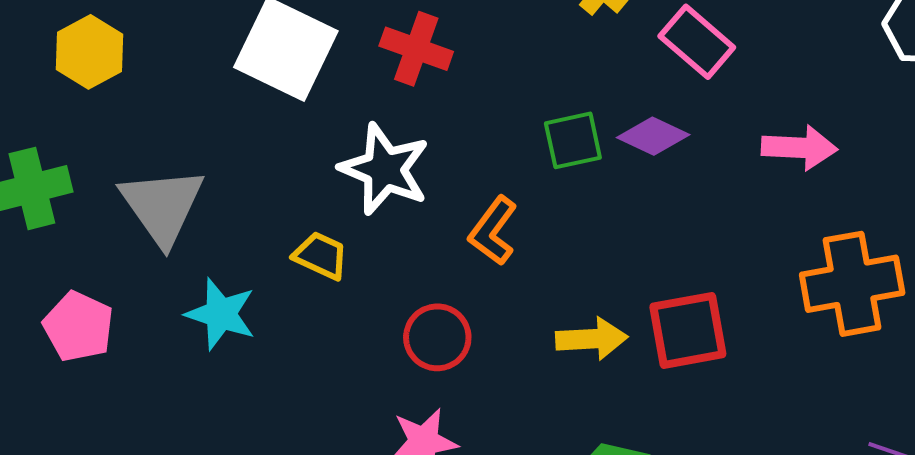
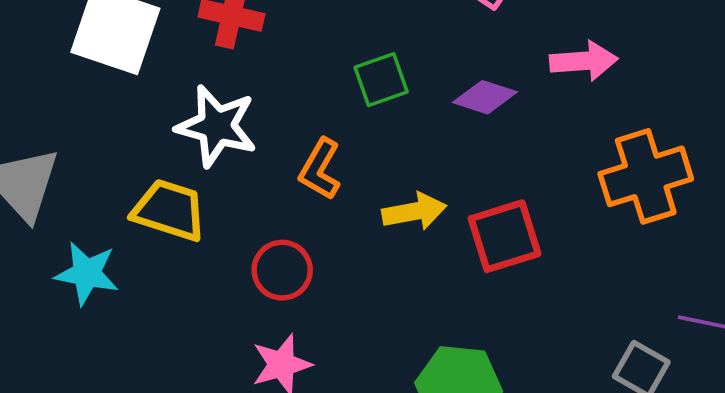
purple diamond: (653, 136) -> (485, 97), moved
yellow trapezoid: (321, 256) -> (169, 210), size x1.5
yellow arrow: (592, 339) -> (414, 211), moved

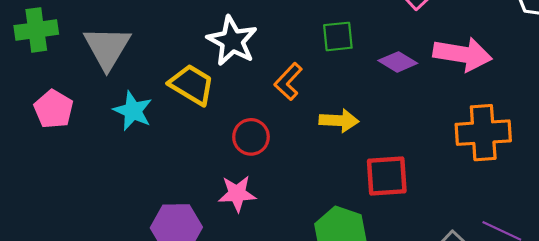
pink arrow: (584, 61) -> (462, 54), size x1.4
red square: (505, 236) -> (387, 176), moved

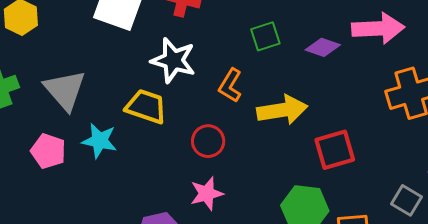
pink pentagon: (54, 109) -> (48, 151), moved
yellow arrow: (339, 121) -> (282, 110), size x1.4

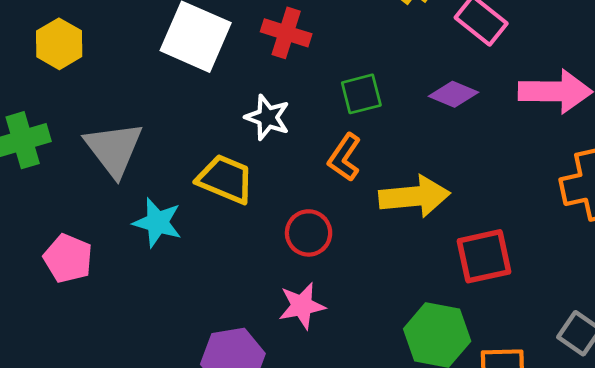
green square: (265, 36) -> (361, 94), moved
purple diamond: (323, 47) -> (454, 94), moved
white star: (173, 60) -> (267, 117), size x0.7
pink pentagon: (48, 151) -> (68, 258), moved

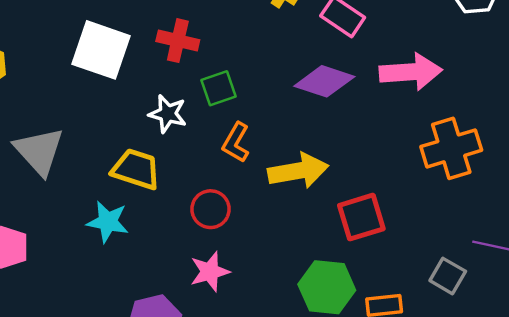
green square: (361, 94) -> (218, 88), moved
purple diamond: (454, 94) -> (324, 81), size x1.4
cyan star: (157, 223) -> (108, 222), moved

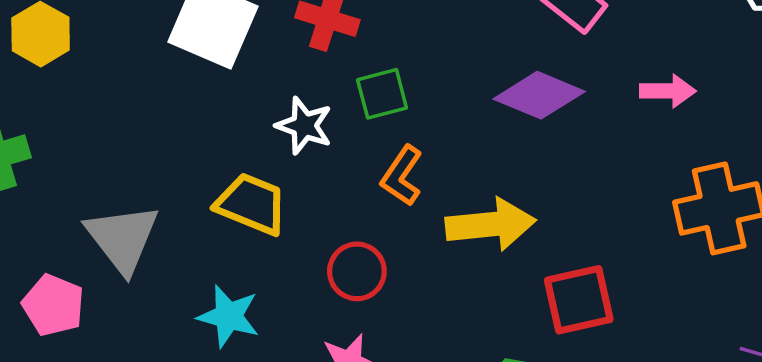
pink arrow: (411, 72) -> (668, 91), size x0.6
gray triangle: (39, 151) -> (122, 238), moved
cyan star: (108, 222) -> (228, 316), moved

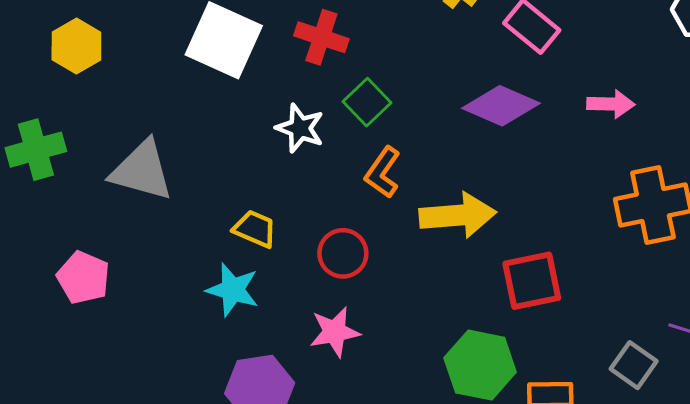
green square: (382, 94) -> (367, 102), turned -30
yellow trapezoid: (251, 204) -> (255, 229), moved, size x0.7
gray triangle: (122, 238) -> (142, 171), moved, turned -38

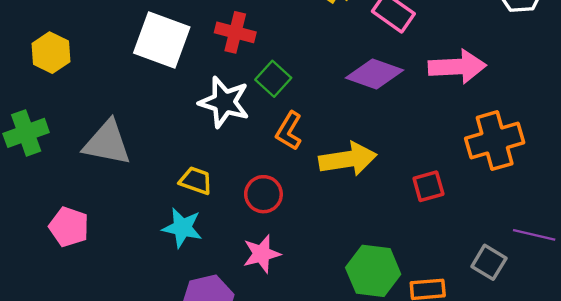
pink arrow: (611, 104) -> (457, 67), size x1.6
white star: (300, 128) -> (224, 102), size x1.4
red square: (532, 281) -> (428, 186), moved, size x0.7

